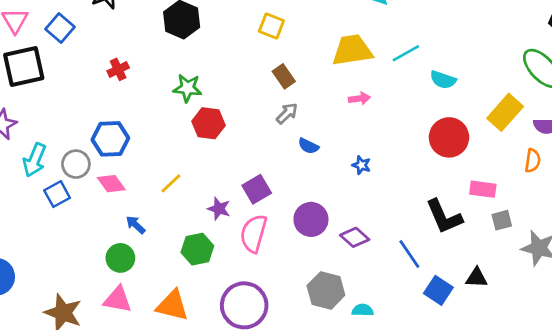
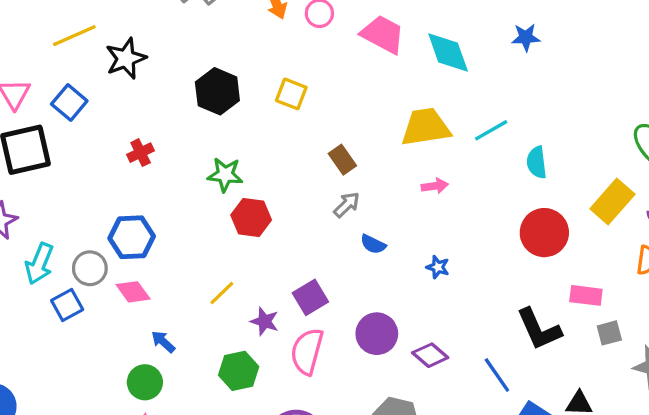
yellow square: (271, 26) -> (291, 94), moved
cyan semicircle: (443, 80) -> (537, 162), turned 65
yellow line: (171, 183) -> (222, 293), moved

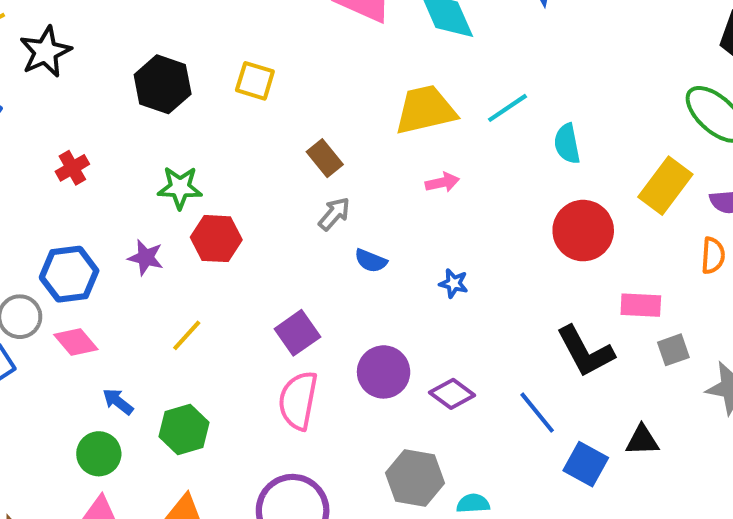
purple star: (265, 321) -> (146, 258), moved
green hexagon: (239, 371) -> (184, 429), moved

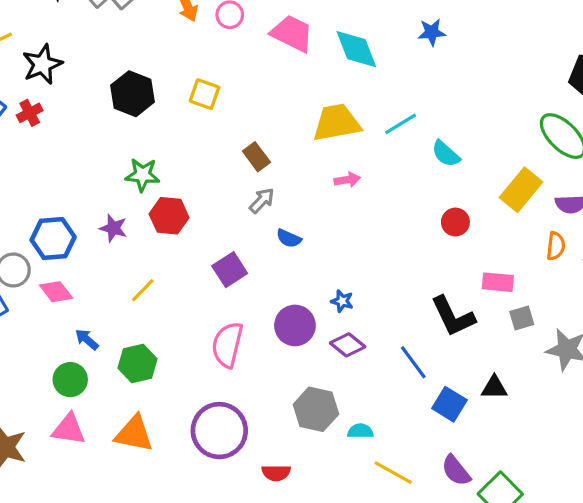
cyan semicircle: (567, 144) -> (446, 154), turned -40
red cross: (72, 168) -> (30, 113), moved
red circle: (583, 231) -> (455, 222), size x0.6
blue star: (454, 283) -> (342, 301), moved
purple square: (297, 333) -> (230, 270), moved

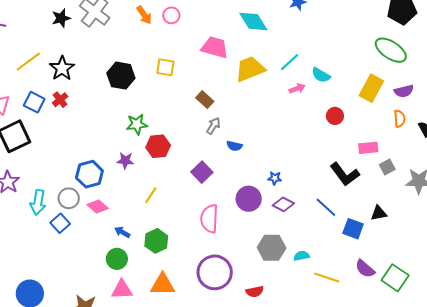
pink trapezoid: (292, 33) -> (215, 47), moved
pink arrow: (347, 180) -> (297, 88), moved

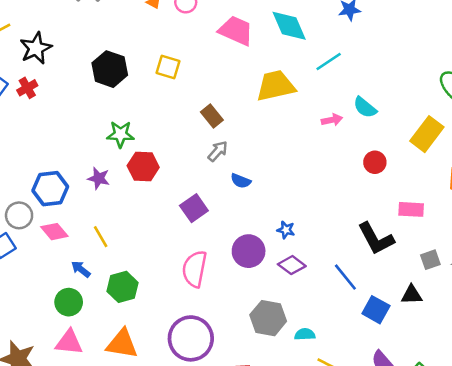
pink trapezoid: (215, 47) -> (236, 31), moved
cyan line: (289, 62) -> (329, 61), moved
gray square: (387, 167) -> (430, 260), moved
yellow line: (151, 195) -> (101, 237), moved, turned -72

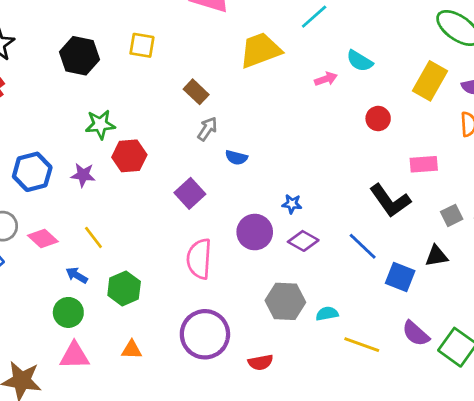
blue hexagon: (50, 189) -> (32, 172), moved
orange triangle: (122, 344) -> (132, 350), size x0.6

